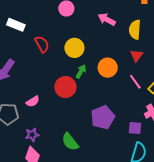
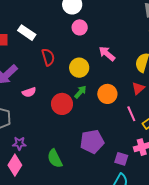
pink arrow: (107, 19) -> (107, 54), moved
pink semicircle: (33, 101) -> (29, 92), moved

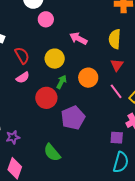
pink semicircle: (29, 92) -> (23, 78), moved
purple pentagon: (92, 142) -> (73, 118), moved
purple star: (19, 143) -> (13, 137), moved

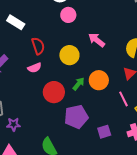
green arrow: (62, 82) -> (79, 84), moved
purple square: (117, 138) -> (104, 132), moved, turned -32

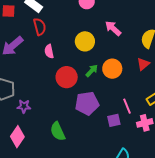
red semicircle: (38, 46) -> (40, 27), moved
pink semicircle: (35, 68) -> (49, 51), turned 96
pink line: (124, 99) -> (127, 106), moved

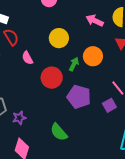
pink arrow: (113, 28) -> (95, 21), moved
purple pentagon: (87, 103) -> (79, 97), turned -30

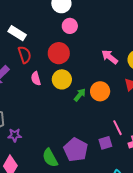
yellow circle: (59, 38) -> (62, 79), moved
red circle: (52, 78) -> (59, 53), moved
purple pentagon: (79, 97) -> (76, 150), moved

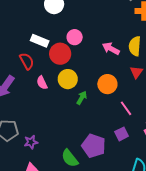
pink circle: (70, 26) -> (75, 37), moved
white rectangle: (17, 33) -> (40, 41), moved
green arrow: (80, 95) -> (82, 98), moved
pink line: (117, 128) -> (126, 108), moved

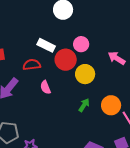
red semicircle: (27, 61) -> (32, 65), turned -72
yellow circle: (68, 79) -> (85, 74), moved
orange circle: (107, 84) -> (111, 105), moved

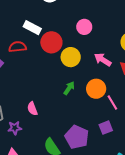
pink circle: (81, 44) -> (84, 27), moved
pink arrow: (117, 58) -> (103, 60), moved
pink semicircle: (45, 87) -> (32, 109), moved

